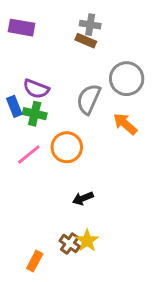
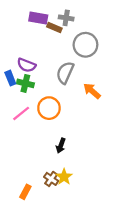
purple rectangle: (22, 28) -> (38, 18), moved
brown rectangle: (86, 41) -> (54, 28), moved
gray circle: (127, 79) -> (85, 45), moved
black arrow: (83, 198) -> (61, 146), turned -48

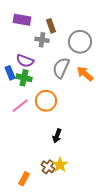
purple rectangle: (38, 18) -> (22, 20), moved
gray cross: (66, 18) -> (42, 40), moved
brown rectangle: (54, 28) -> (51, 26), turned 48
orange arrow: (92, 91) -> (85, 74), moved

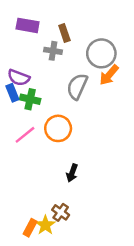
purple semicircle: (25, 61) -> (19, 78), moved
orange arrow: (85, 74) -> (109, 75), moved, turned -90
yellow star: (60, 165) -> (45, 225), moved

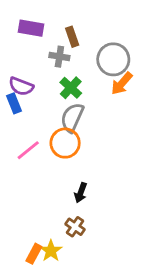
gray semicircle: (77, 86) -> (72, 118), moved
green cross: (30, 99) -> (71, 88), moved, turned 30
brown cross: (61, 212) -> (75, 227), moved

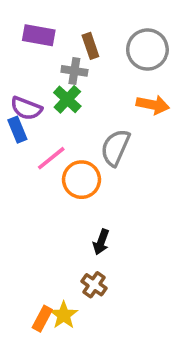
gray circle: (113, 59) -> (147, 50), moved
orange arrow: (122, 83) -> (153, 105), turned -120
green cross: (71, 88) -> (67, 99), moved
gray semicircle: (72, 118) -> (115, 148), moved
pink line: (28, 150) -> (51, 158), moved

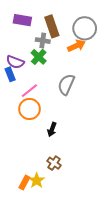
brown rectangle: (90, 46) -> (52, 26), size x1.5
orange arrow: (153, 105) -> (76, 46), moved, turned -36
orange circle: (82, 180) -> (29, 109), moved
black arrow: (101, 242) -> (52, 129), moved

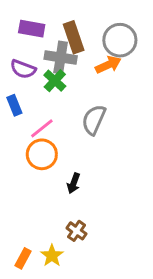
gray cross: (43, 41) -> (61, 57), size x1.5
purple semicircle: (15, 62) -> (23, 69), moved
orange rectangle: (24, 183) -> (23, 258), moved

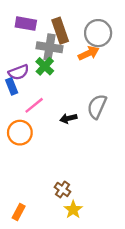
purple semicircle: (23, 69) -> (19, 72), moved, turned -42
gray semicircle: (94, 120) -> (97, 107), moved
orange circle: (42, 154) -> (20, 133), moved
black arrow: (74, 183) -> (68, 118), moved, turned 56
yellow star: (52, 256) -> (73, 210), moved

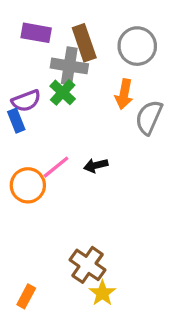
orange arrow: (89, 53) -> (124, 94), moved, turned 126
pink line: (34, 105) -> (56, 167), moved
gray semicircle: (97, 107) -> (149, 117), moved
brown cross: (62, 189) -> (88, 265), size x1.5

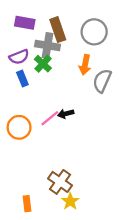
purple semicircle: (26, 101) -> (19, 57), moved
blue rectangle: (16, 121) -> (22, 78), moved
pink line: (56, 167) -> (50, 118), moved
orange rectangle: (26, 296) -> (27, 204), moved, turned -35

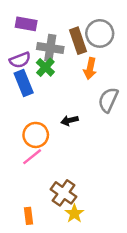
brown rectangle: (58, 30) -> (78, 41), moved
blue rectangle: (22, 78) -> (24, 83), size x1.5
gray semicircle: (102, 81) -> (108, 100), moved
pink line: (50, 118) -> (32, 157), moved
orange circle: (19, 127) -> (36, 135), moved

